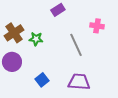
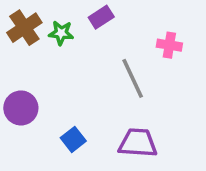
brown cross: (14, 33) -> (24, 28), moved
green star: (36, 39) -> (61, 33), moved

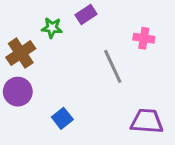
brown cross: (24, 28) -> (21, 53), moved
purple trapezoid: (138, 143) -> (147, 121), moved

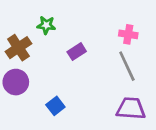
purple rectangle: (86, 14) -> (77, 52), moved
gray line: (113, 66) -> (127, 66), moved

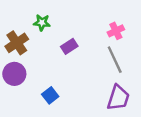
pink cross: (128, 34) -> (116, 31), turned -35
purple trapezoid: (131, 108) -> (118, 98), turned 104

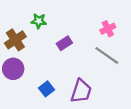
gray line: (115, 60) -> (107, 55), turned -30
purple trapezoid: (118, 98) -> (81, 91), moved

